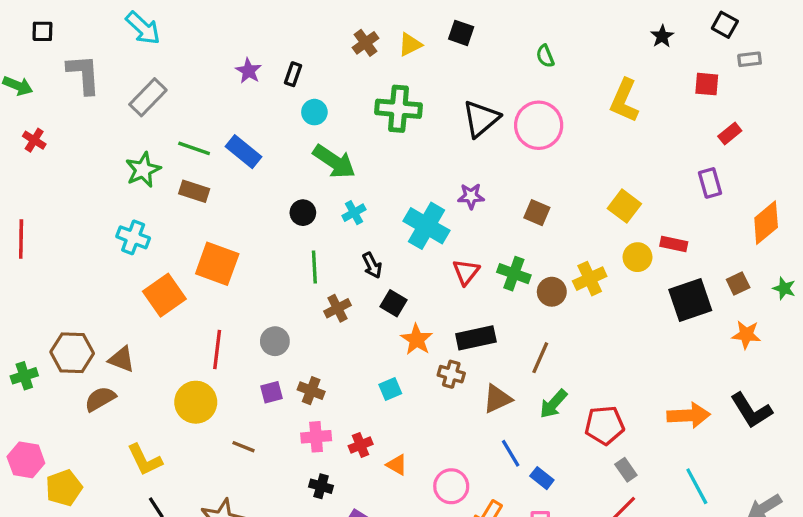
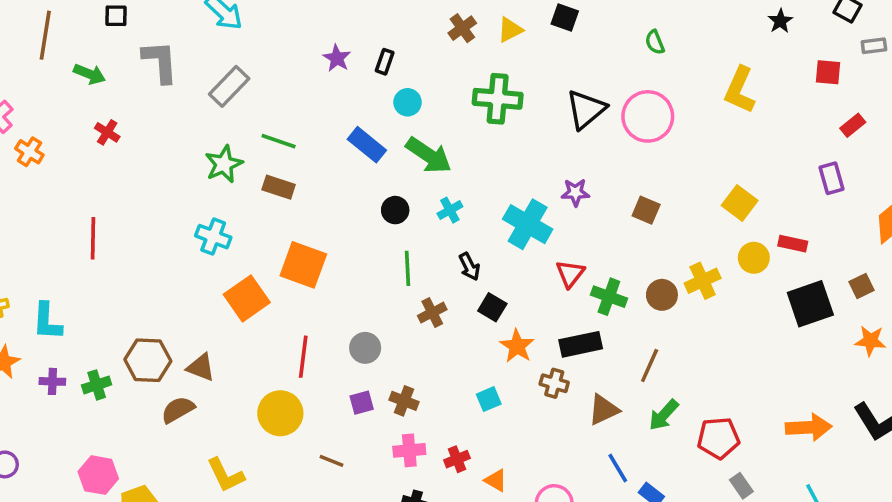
blue rectangle: (244, 152) -> (367, 145), moved
green cross: (514, 274) -> (609, 297), moved

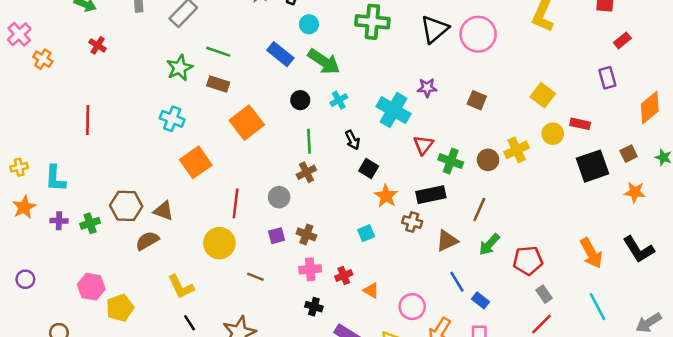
orange square: (303, 265) -> (247, 123), moved, turned 32
brown cross: (432, 313) -> (306, 172), moved
orange arrow: (809, 427) -> (591, 253), turned 64

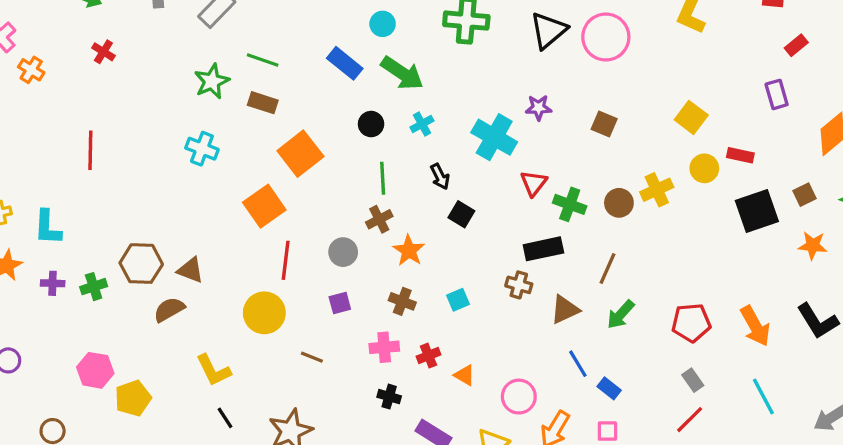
orange square: (196, 162) -> (264, 206), moved
orange star: (386, 196) -> (409, 250), moved
brown cross: (306, 234) -> (402, 301), moved
red pentagon: (528, 261) -> (691, 323), moved

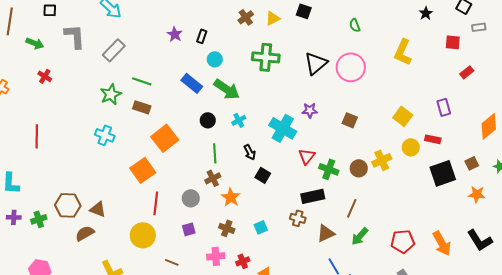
purple rectangle: (777, 94) -> (444, 107), moved

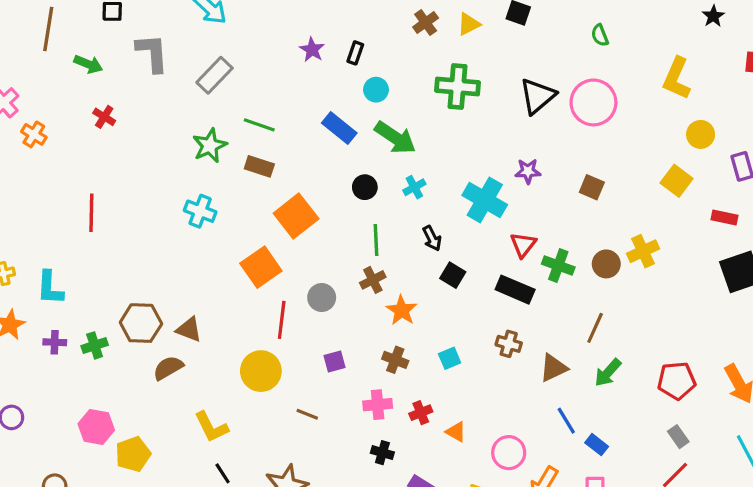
yellow circle: (411, 147) -> (701, 134), moved
black rectangle: (313, 196) -> (515, 290), moved, turned 35
gray circle: (191, 198) -> (322, 298), moved

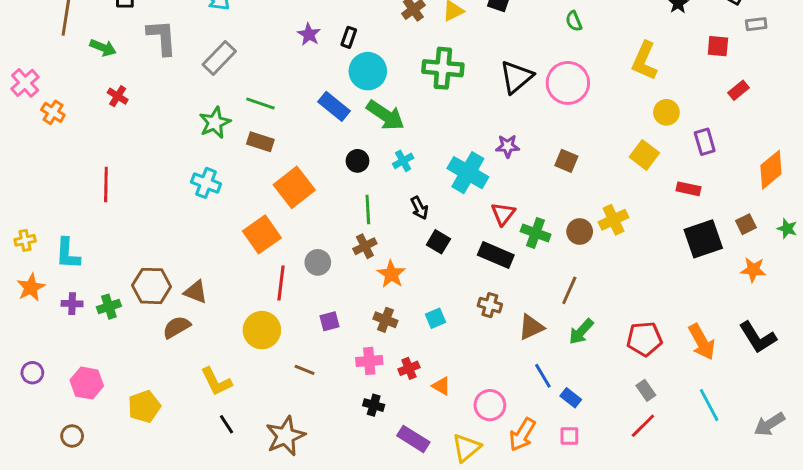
cyan circle: (376, 90) -> (368, 71), size x1.6
pink hexagon: (96, 427) -> (87, 383), moved

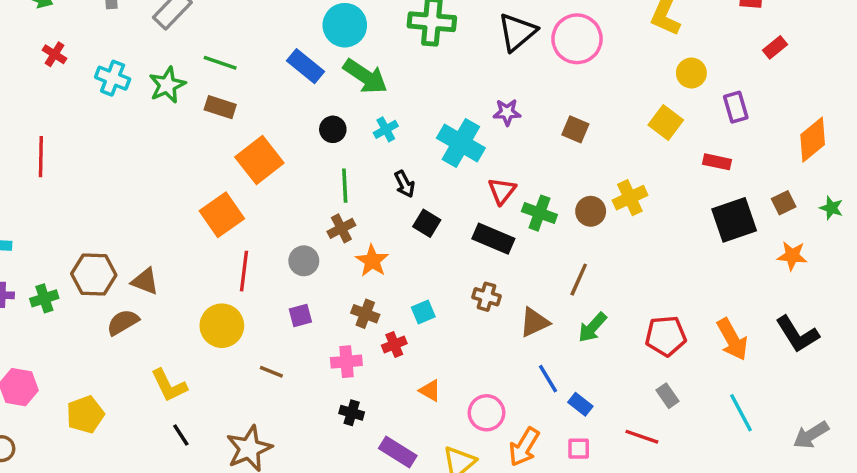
cyan cross: (206, 183) -> (113, 78), moved
gray circle: (318, 262) -> (304, 261), moved
red cross: (409, 368) -> (394, 344), moved
red line: (643, 426) -> (642, 437), moved, turned 64

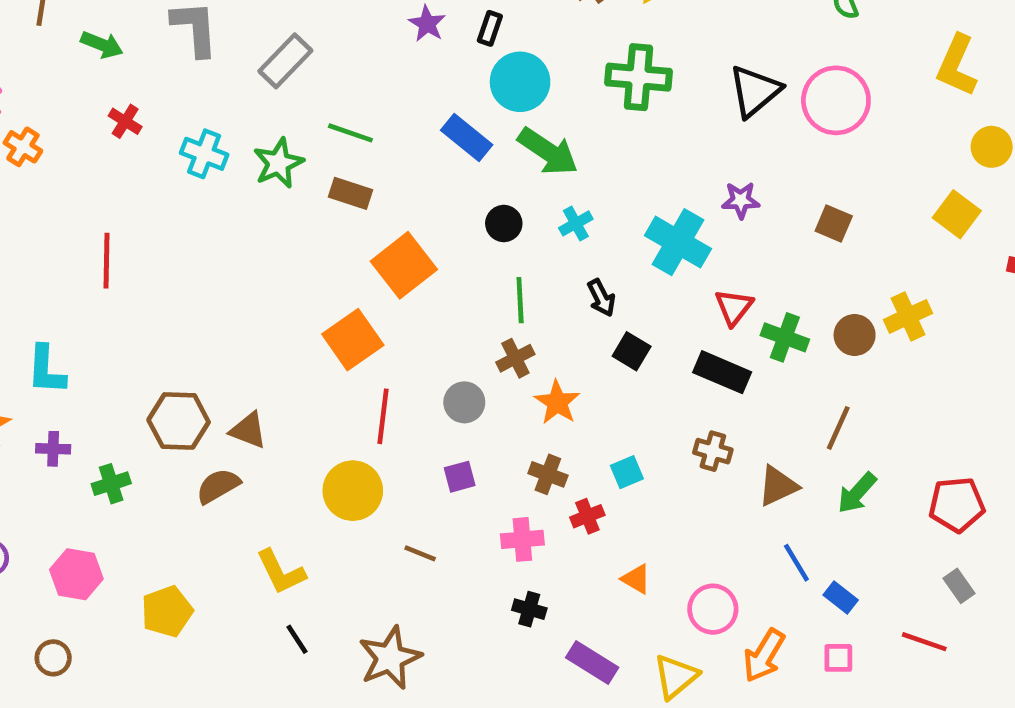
green cross: (44, 298) -> (111, 484), moved

